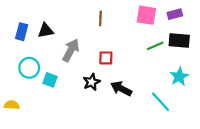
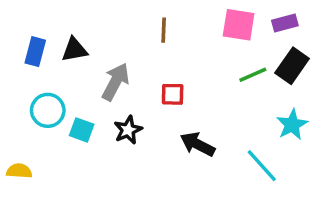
black rectangle: (179, 40) -> (292, 66), turned -60
black star: (92, 82) -> (128, 130), moved

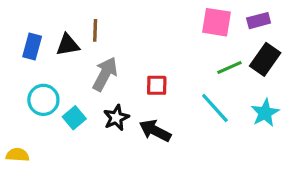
brown line: (164, 30) -> (95, 30), moved
cyan square: (82, 130) -> (74, 118), turned 30
black arrow: (198, 144) -> (155, 131), moved
cyan line: (262, 166) -> (215, 108), moved

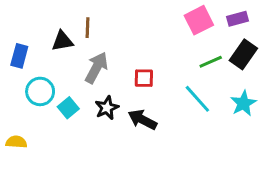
pink square: (217, 22) -> (199, 20), turned -36
blue rectangle: (32, 46) -> (19, 56), moved

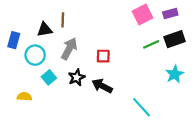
black rectangle: (243, 54) -> (175, 39), turned 36
cyan circle: (40, 91) -> (35, 55), moved
cyan line: (197, 99) -> (142, 107), moved
yellow semicircle: (16, 142) -> (24, 97), moved

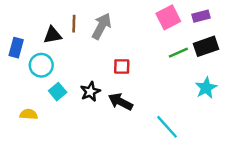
gray arrow: (69, 49) -> (102, 26), moved

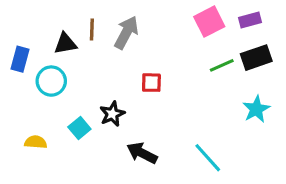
cyan square: (58, 92) -> (79, 128), moved
black arrow: (120, 102) -> (142, 153), moved

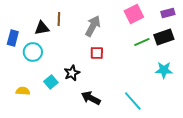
purple rectangle: (250, 20) -> (168, 13), moved
gray arrow: (126, 33) -> (93, 26), moved
cyan star: (256, 109) -> (164, 70), turned 30

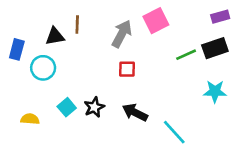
pink square: (134, 14) -> (156, 21), moved
black star: (72, 73) -> (94, 107), moved
black arrow: (91, 98) -> (135, 112), moved

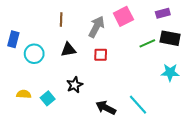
purple rectangle: (220, 17) -> (163, 13), moved
black triangle: (55, 36) -> (68, 50), moved
black rectangle: (215, 48) -> (170, 38), turned 30
cyan square: (67, 107) -> (48, 98), moved
black arrow: (135, 112) -> (106, 108), moved

